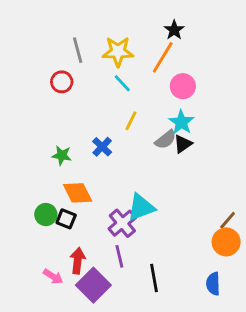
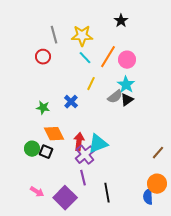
orange line: (163, 57) -> (108, 57), moved
orange circle: (226, 242) -> (157, 184), moved
red arrow: (78, 261) -> (79, 142), moved

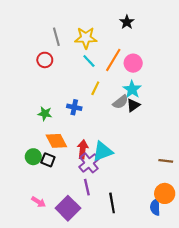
blue cross: (71, 102) -> (74, 107), turned -32
brown line: (158, 153) -> (166, 161), turned 56

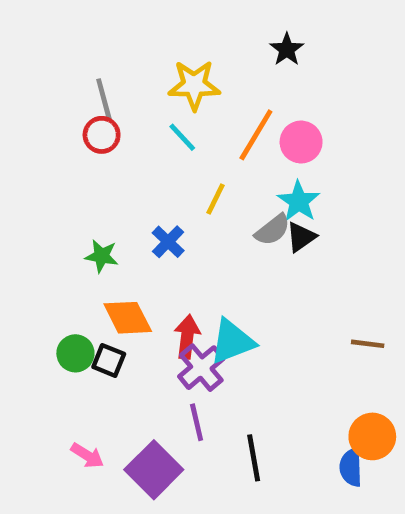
gray line: (56, 37) -> (104, 99), moved
cyan line: (89, 61) -> (182, 137), moved
blue cross: (74, 107) -> (168, 242), turned 32
brown line: (166, 161) -> (368, 344), moved

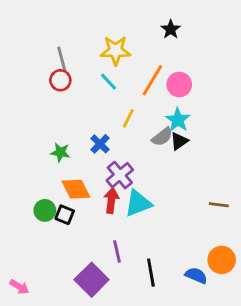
purple cross: (201, 368) -> (120, 175), moved
pink arrow: (87, 455) -> (19, 287), moved
blue semicircle: (351, 467) -> (196, 275), moved, turned 115

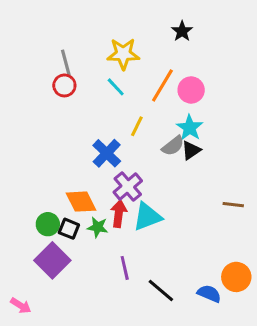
blue cross: (100, 144) -> (107, 153), size x1.4
green star: (60, 152) -> (98, 227), moved
brown line: (219, 205) -> (233, 205), moved
black line: (151, 273) -> (161, 291), turned -40
purple square: (92, 280) -> (52, 260), moved

